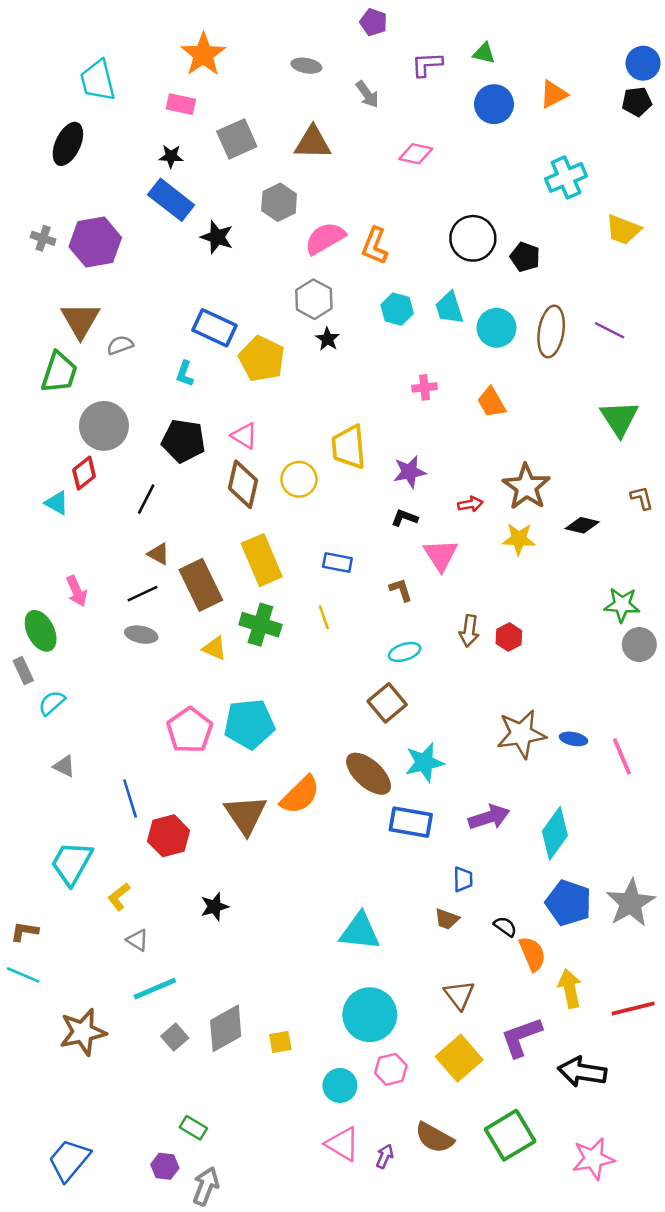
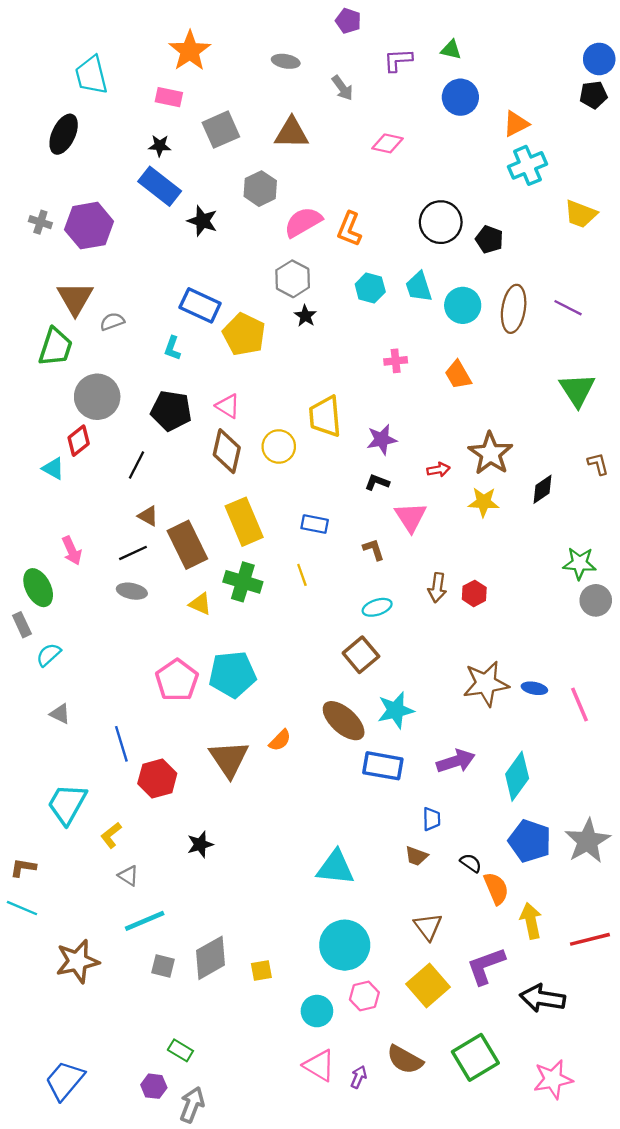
orange triangle: (554, 94) -> (516, 124), moved
black diamond: (582, 525) -> (543, 489), turned -48
orange semicircle: (300, 795) -> (280, 740), size x0.6
gray square: (175, 1037) -> (163, 966), turned -35

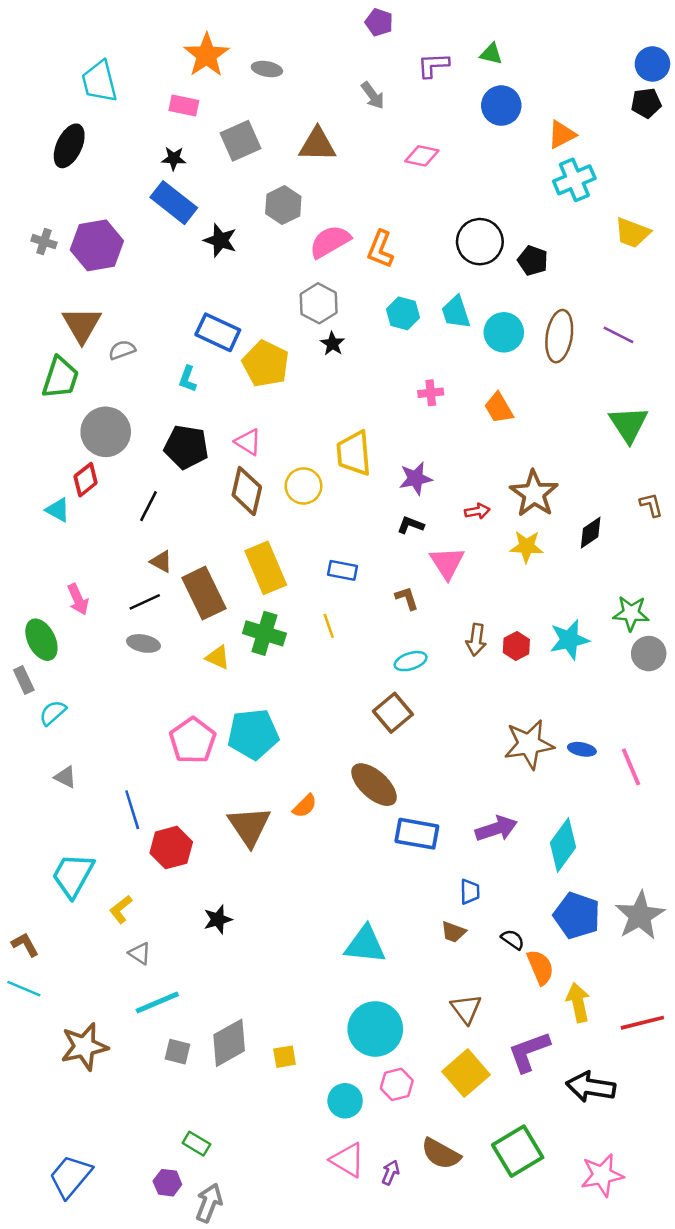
gray ellipse: (286, 61) -> (267, 69), moved
cyan star: (396, 710) -> (569, 640), moved
brown L-shape: (23, 868) -> (25, 945), turned 52

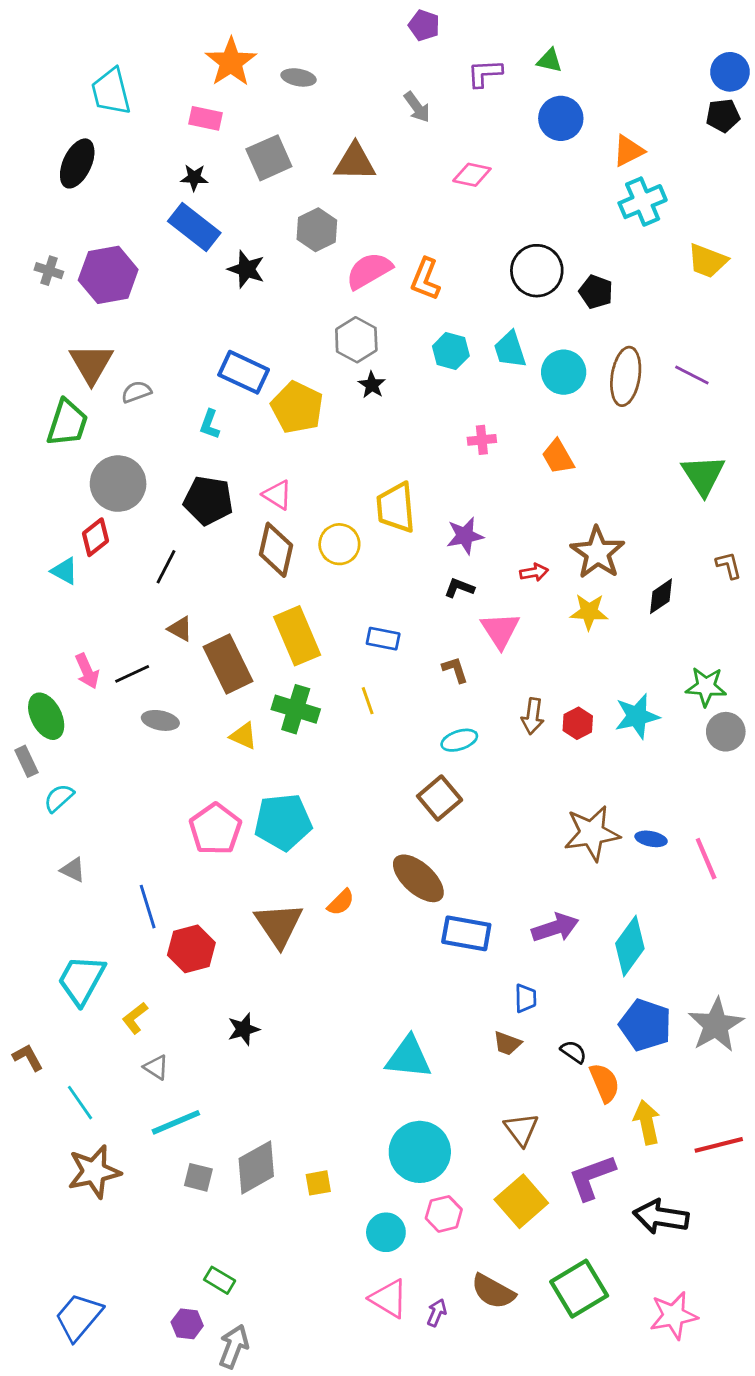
black line: (145, 602) -> (132, 674), moved
cyan line: (24, 989) -> (80, 1103), moved, turned 32

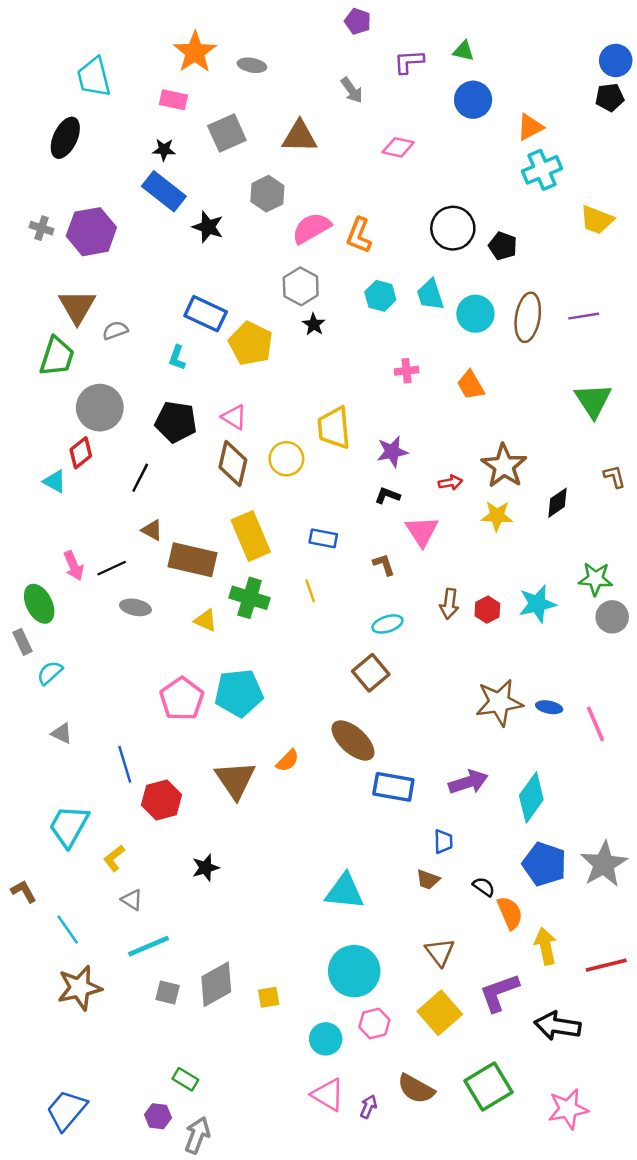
purple line: (692, 375) -> (584, 316), turned -36
brown rectangle: (228, 664) -> (192, 560), turned -51

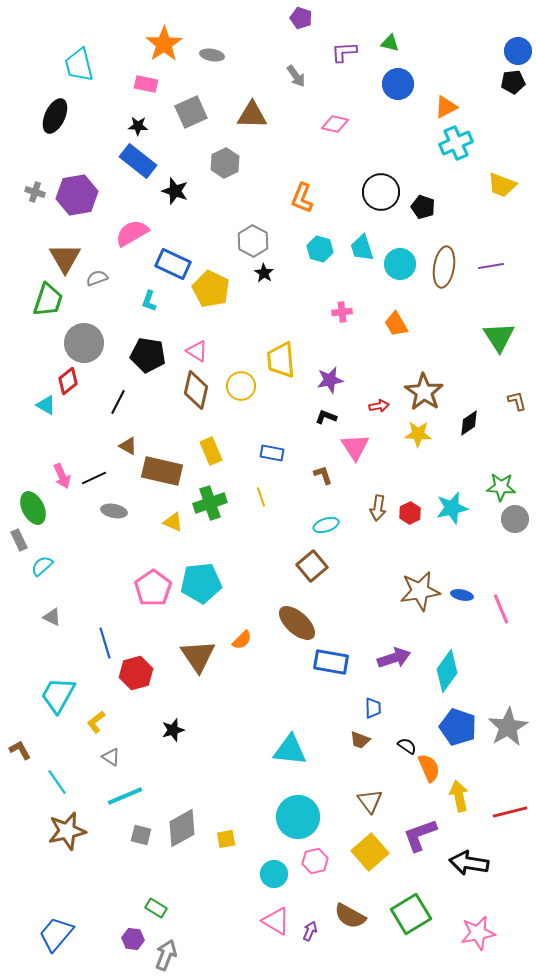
pink semicircle: (311, 228) -> (132, 233), moved
yellow rectangle: (251, 536) -> (211, 451), size x0.7
green cross: (250, 598) -> (210, 503), turned -36

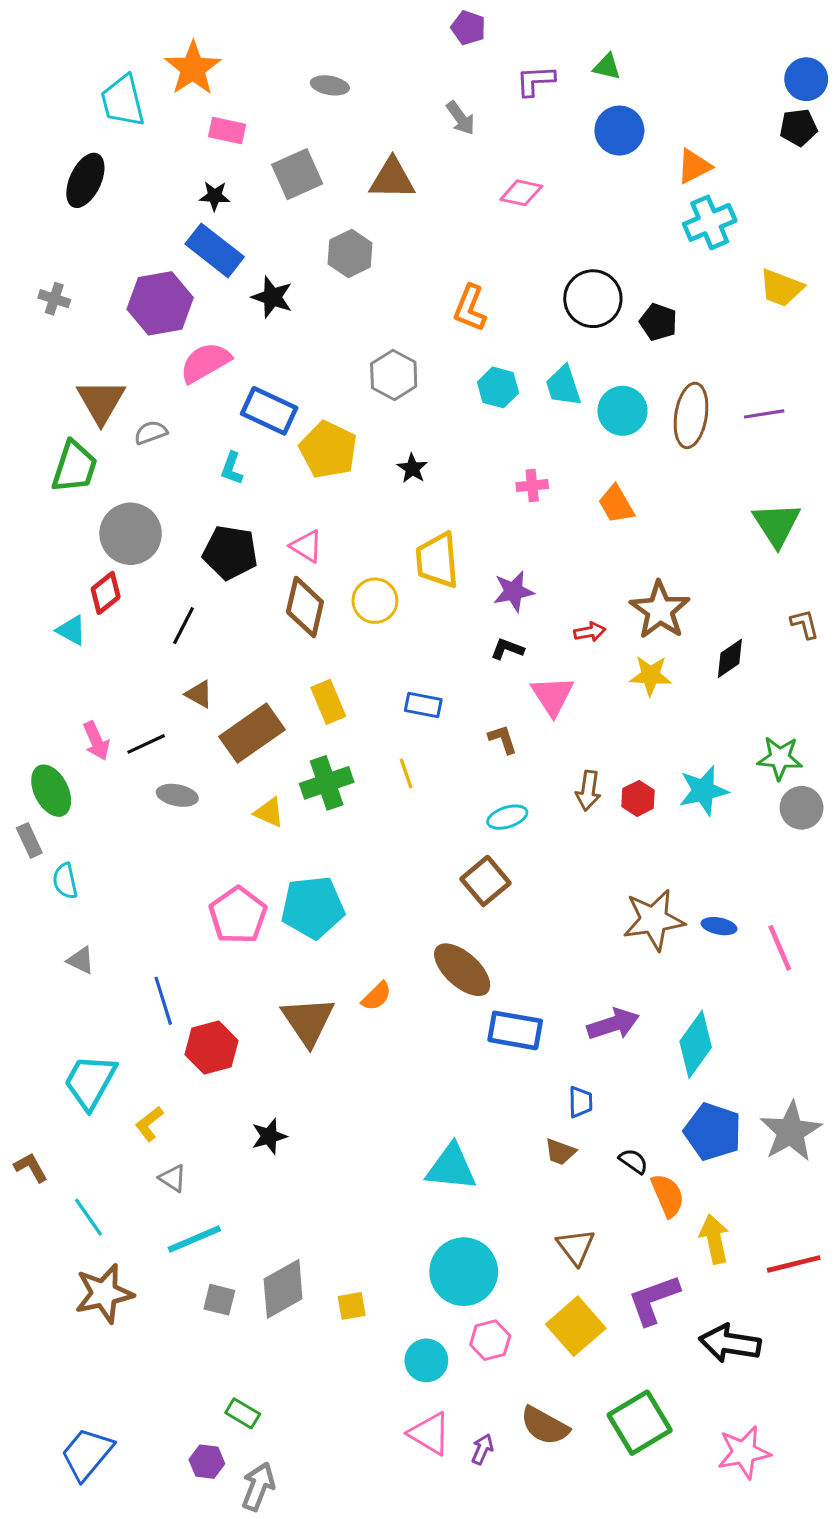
orange star: (164, 44) -> (193, 68), moved
purple hexagon: (77, 195) -> (160, 303), moved
black star: (264, 273) -> (412, 468), moved
brown rectangle: (162, 471) -> (252, 733), turned -48
cyan semicircle: (42, 566) -> (65, 881), turned -60

